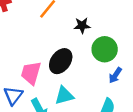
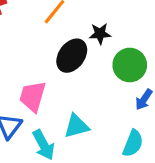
black ellipse: (61, 61) -> (72, 56), moved

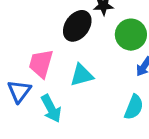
cyan triangle: (76, 126) -> (82, 75), moved

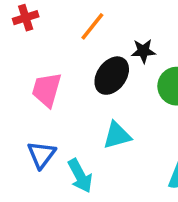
pink trapezoid: (41, 64) -> (47, 90), moved

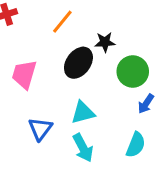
blue triangle: (41, 155) -> (40, 129), moved
cyan arrow: (80, 176) -> (83, 148), moved

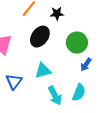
black star: (105, 42) -> (57, 14), moved
cyan arrow: (83, 148) -> (55, 96), moved

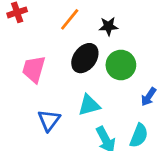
green circle: (77, 43) -> (121, 65), moved

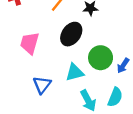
green circle: (121, 65) -> (101, 58), moved

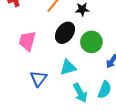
green circle: (101, 58) -> (91, 42), moved

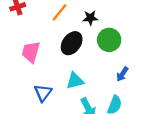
green circle: (91, 42) -> (109, 40), moved

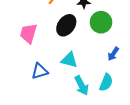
cyan triangle: (75, 81) -> (69, 60), turned 30
blue triangle: (43, 93) -> (40, 71), turned 36

